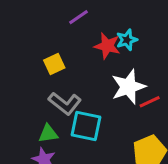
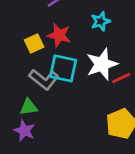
red star: (107, 46) -> (59, 35), moved
cyan square: (86, 126) -> (63, 68), moved

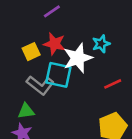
cyan star: (100, 21) -> (101, 44), moved
white star: (102, 64) -> (78, 58), moved

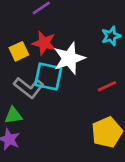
cyan star: (101, 44) -> (111, 36), moved

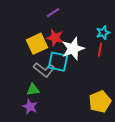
yellow square: (19, 51) -> (37, 44), size x1.5
red line: (107, 86) -> (100, 50), moved, turned -56

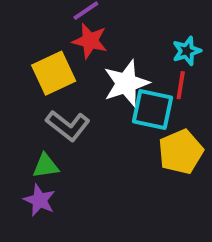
red star: (55, 38) -> (90, 41), moved
cyan square: (58, 62) -> (152, 109), moved
yellow pentagon: (100, 102) -> (181, 152), moved

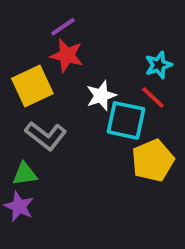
white star: (126, 83) -> (101, 96), size x0.7
red line: (181, 85) -> (153, 97), turned -56

